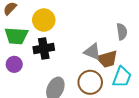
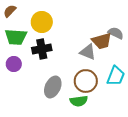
gray semicircle: (122, 32) -> (116, 33), turned -56
brown trapezoid: (107, 59) -> (102, 41), moved

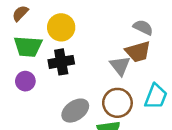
gray semicircle: (116, 33) -> (143, 27), moved
gray triangle: (88, 52) -> (120, 66), turned 30
gray ellipse: (53, 87) -> (75, 111), turned 30

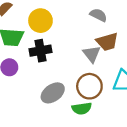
gray semicircle: (143, 27) -> (98, 15), moved

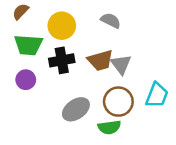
gray semicircle: (98, 15) -> (111, 21), moved
brown trapezoid: (107, 42) -> (100, 60), moved

